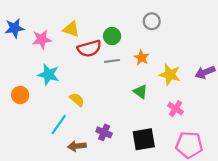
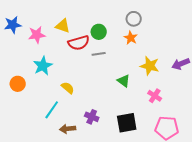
orange star: (142, 58) -> (131, 38), moved
cyan star: (49, 75) -> (43, 66), turned 30

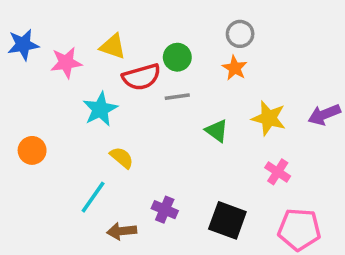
cyan star: (43, 66) -> (100, 109), moved
green triangle: (124, 81) -> (217, 131), moved
black square: (127, 123) -> (227, 220), turned 30

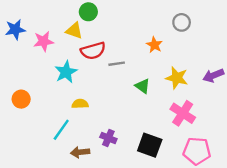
gray circle: (240, 34) -> (182, 22), moved
green circle: (177, 57) -> (88, 12), moved
yellow semicircle: (122, 158) -> (80, 104), turned -42
pink cross: (278, 172) -> (183, 113), size x1.5

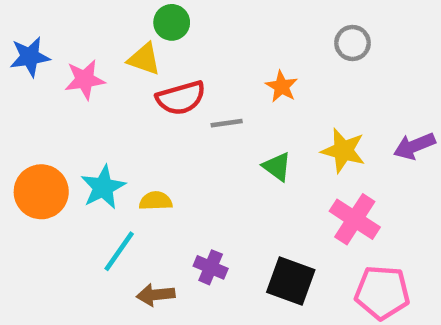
orange star: (154, 45) -> (282, 86), moved
cyan star: (66, 72) -> (103, 187), moved
orange circle: (21, 99) -> (41, 192), size x1.5

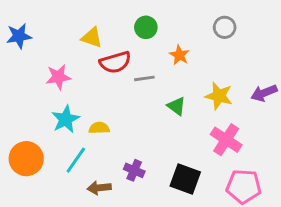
green circle: (172, 22) -> (146, 27), moved
pink star: (85, 80) -> (58, 77), moved
orange circle: (41, 192) -> (26, 159), moved

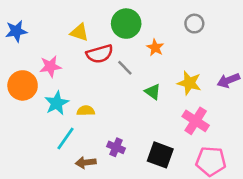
green circle: (146, 27) -> (126, 24), size x1.5
gray line: (144, 78) -> (125, 68), turned 54
orange circle: (26, 159) -> (23, 85), moved

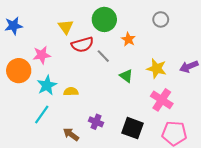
yellow triangle: (79, 32) -> (66, 27), turned 35
cyan line: (66, 138) -> (42, 115), moved
brown arrow: (86, 163) -> (71, 134), turned 42

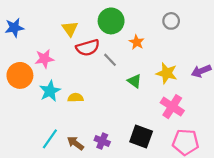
cyan line: (42, 115) -> (50, 139), moved
purple cross: (96, 122) -> (102, 141), moved

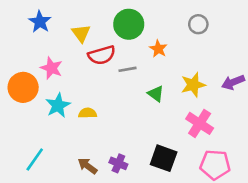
blue star: (14, 28) -> (40, 22), moved, turned -30
pink star: (44, 59) -> (51, 68), turned 30
gray line: (110, 60) -> (127, 69), turned -56
yellow star: (167, 73) -> (193, 85), turned -30
cyan line: (50, 139) -> (35, 160), moved

